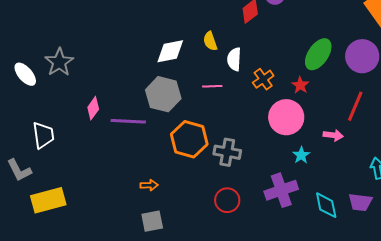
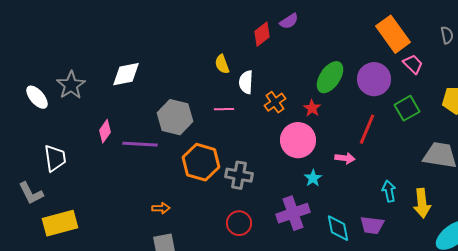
white diamond: (170, 51) -> (126, 74), moved

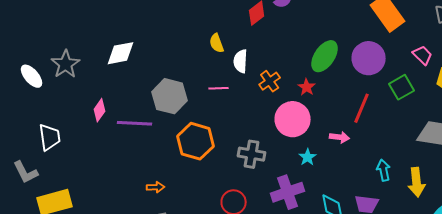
pink trapezoid: (413, 64) -> (423, 55), moved
gray cross: (239, 175) -> (252, 154), moved

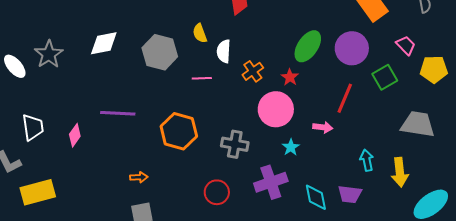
gray hexagon: (170, 96) -> (160, 52), moved
pink diamond: (100, 110) -> (75, 135), moved

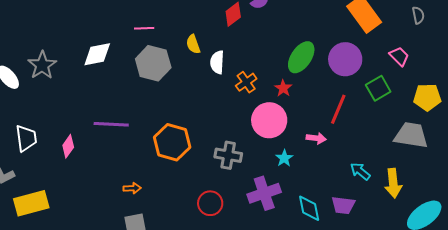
yellow pentagon: (434, 69) -> (427, 97), moved
pink line: (202, 78) -> (144, 28), moved
cyan arrow: (367, 160) -> (360, 171), turned -40

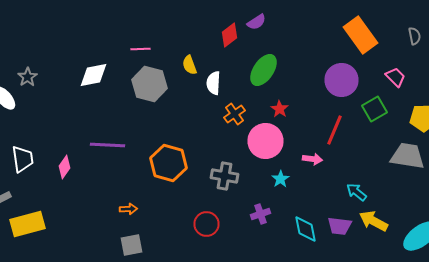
green ellipse: (301, 57) -> (264, 70), moved
gray star: (42, 65) -> (28, 77), moved, size x0.7
orange cross: (246, 82) -> (234, 114), moved
yellow arrow: (393, 183) -> (374, 221), moved, turned 124
purple cross: (264, 193) -> (260, 214), size x0.6

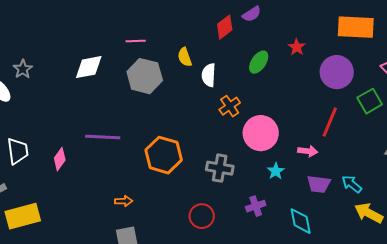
orange rectangle: (360, 35) -> (356, 27), turned -51
green ellipse: (264, 70) -> (259, 62), size x0.7
red star: (280, 109) -> (297, 47), moved
purple trapezoid: (340, 226) -> (319, 184), moved

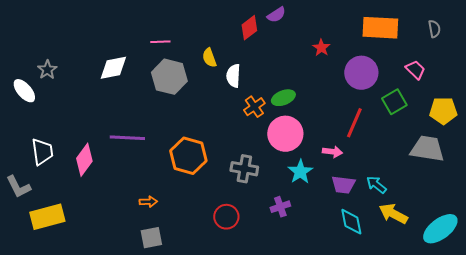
green ellipse: (259, 62) -> (283, 98), moved, turned 35
pink diamond: (60, 159) -> (84, 160), size x1.4
cyan star: (276, 171) -> (300, 172), size x1.4
cyan diamond: (301, 221) -> (351, 222), moved

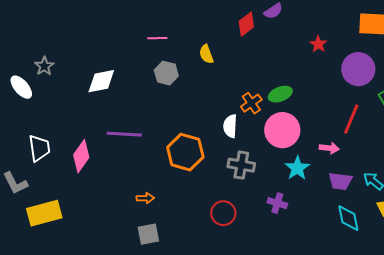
white diamond: (113, 68) -> (101, 81), moved
white semicircle: (233, 76) -> (230, 126), moved
gray hexagon: (169, 77) -> (166, 73), size x0.7
purple cross: (280, 207) -> (277, 203), turned 36

